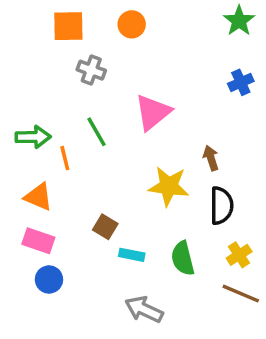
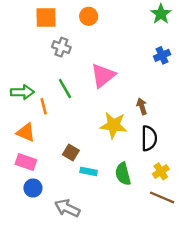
gray arrow: (144, 309) -> (67, 208), moved

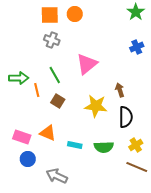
orange square: (46, 17) -> (50, 15), moved
orange triangle: (26, 132) -> (48, 133), moved
brown square: (71, 152) -> (58, 101), moved
green semicircle: (123, 174) -> (104, 147), turned -78

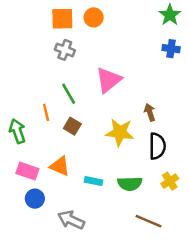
blue cross: (137, 47) -> (171, 49), moved, turned 32
green arrow: (19, 78) -> (17, 131), moved, turned -108
brown line: (137, 167) -> (149, 221), moved

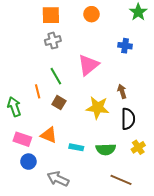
orange circle: (94, 17) -> (91, 14), moved
blue cross: (171, 49) -> (125, 46), moved
gray cross: (65, 50) -> (53, 41), turned -35

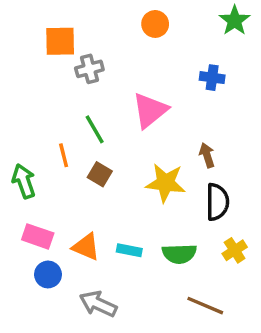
orange square: (51, 15) -> (60, 41), moved
orange triangle: (49, 135) -> (86, 247), moved

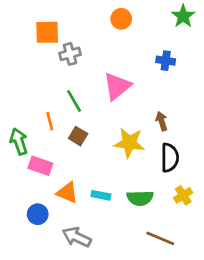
pink rectangle: (38, 236) -> (40, 166), moved

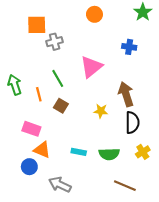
brown arrow: (162, 121) -> (126, 94), size x1.6
green arrow: (19, 141) -> (15, 85), moved
yellow star: (129, 143) -> (101, 111), size x0.6
orange triangle: (67, 193) -> (42, 150), moved

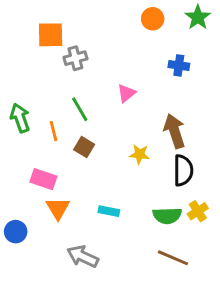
orange circle: (94, 14) -> (153, 19), moved
pink triangle: (91, 67) -> (126, 93), size x0.6
orange triangle: (42, 150) -> (58, 208), turned 36
green semicircle: (109, 154) -> (167, 216), moved
blue circle: (29, 167) -> (16, 232), moved

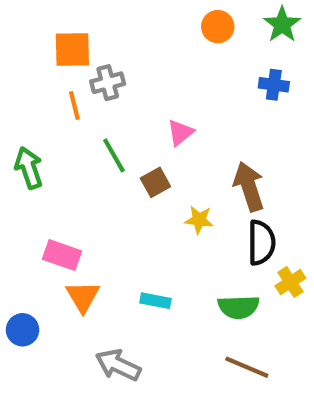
blue cross: (179, 65) -> (274, 85), moved
orange line: (54, 131) -> (74, 106), moved
brown square: (84, 147) -> (155, 182), moved, turned 30
yellow cross: (198, 211) -> (290, 282), moved

